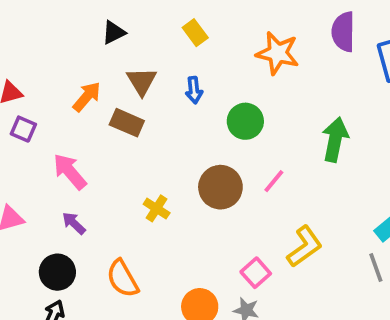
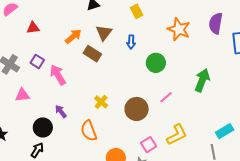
purple square: (23, 129) -> (37, 61), moved
brown circle: (220, 187) -> (137, 109), moved
purple arrow: (74, 223) -> (61, 111), moved
orange semicircle: (123, 279) -> (89, 131), moved

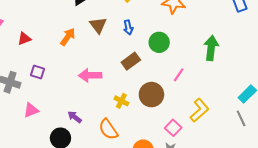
brown rectangle: (92, 54) -> (131, 61), moved, turned -54
pink arrow: (58, 75) -> (90, 75), moved, turned -45
yellow cross: (101, 102) -> (121, 101), moved

